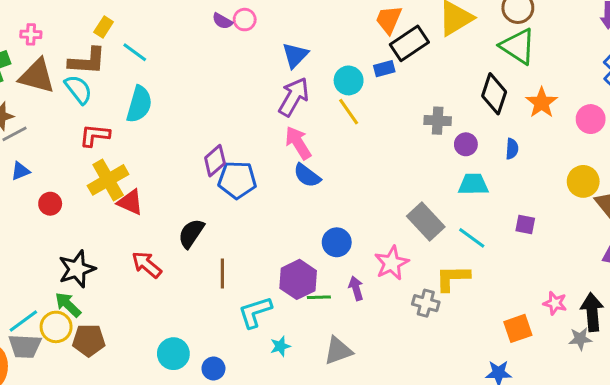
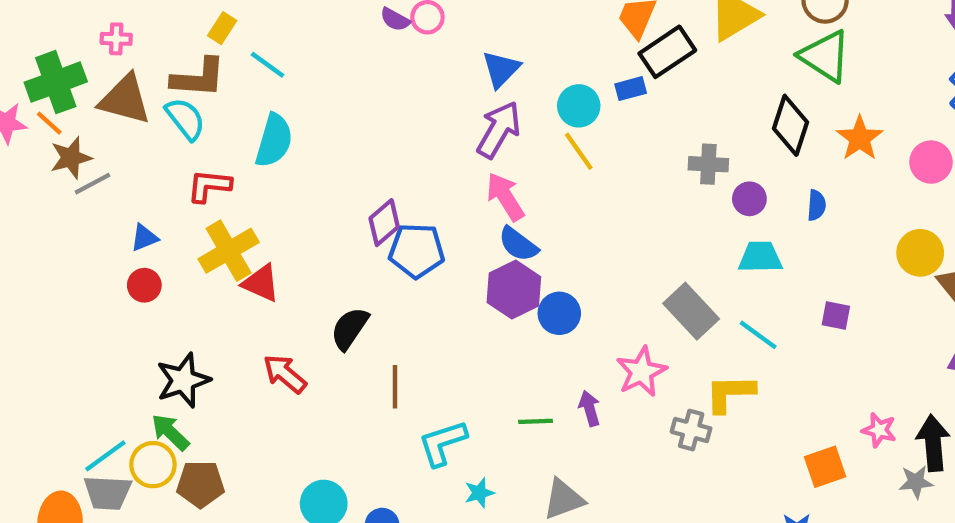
blue triangle: (20, 171) -> (144, 238), moved
blue circle: (337, 242) -> (559, 313), moved
purple hexagon: (298, 279) -> (514, 290), moved

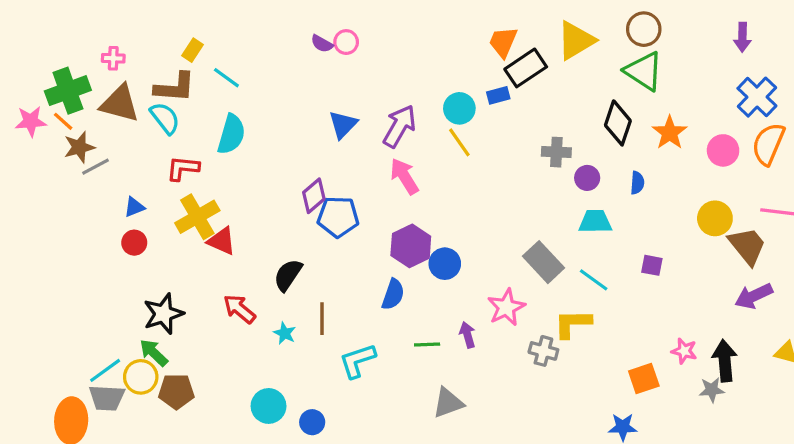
blue triangle: (501, 69) -> (343, 125), moved
blue semicircle: (518, 244) -> (393, 294), moved, turned -108
cyan star: (479, 493) -> (285, 333), moved, turned -30

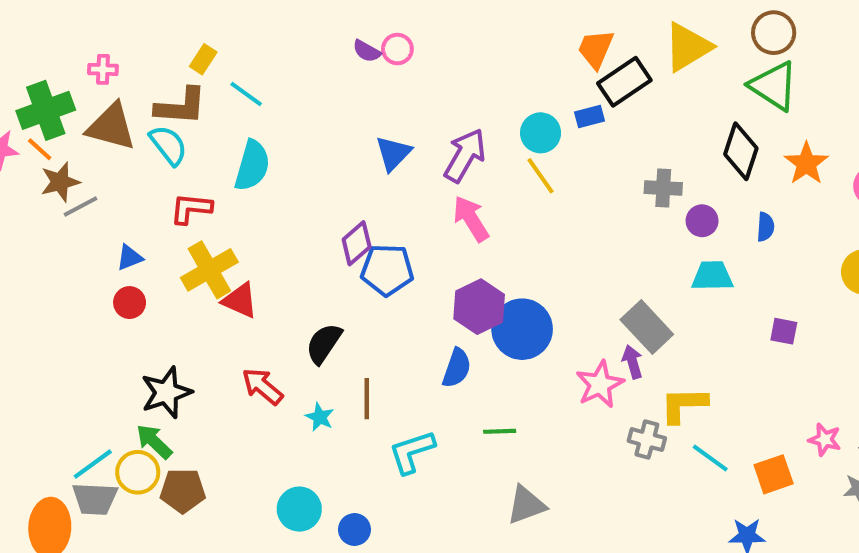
blue circle: (445, 264) -> (522, 329), size x1.5
cyan line: (594, 280) -> (710, 458), moved
purple arrow: (467, 335) -> (633, 362), moved

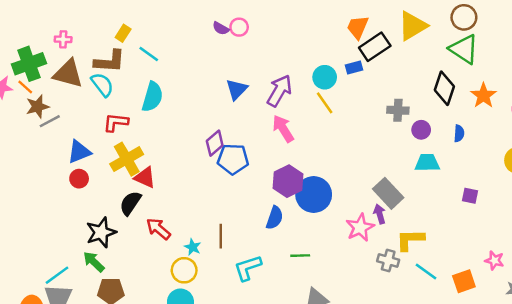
blue triangle: (130, 258) -> (79, 152), size x1.5
black semicircle: (324, 343) -> (130, 203), moved
yellow circle: (138, 472) -> (184, 270), moved

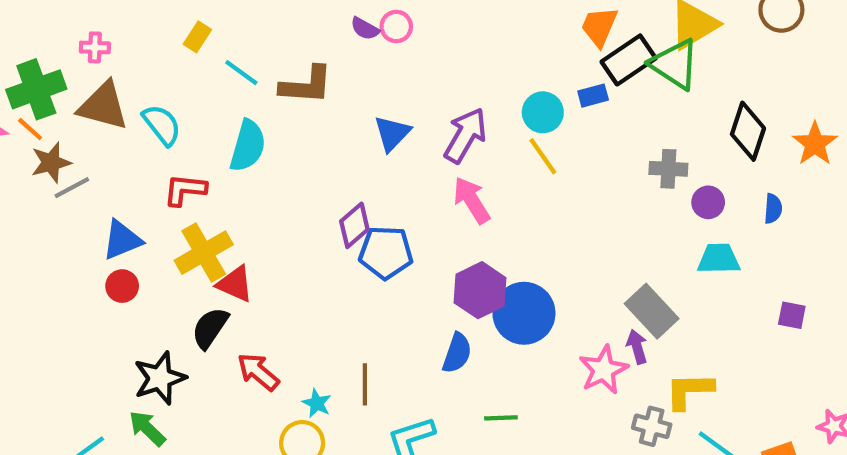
green triangle: (464, 49) -> (675, 64), moved
brown L-shape: (110, 61) -> (306, 85), moved

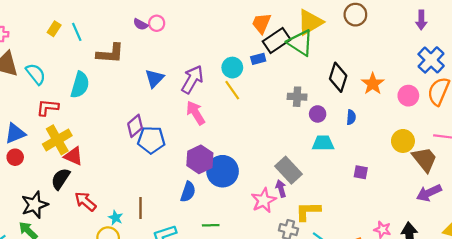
cyan line: (241, 73) -> (77, 32), moved, turned 30

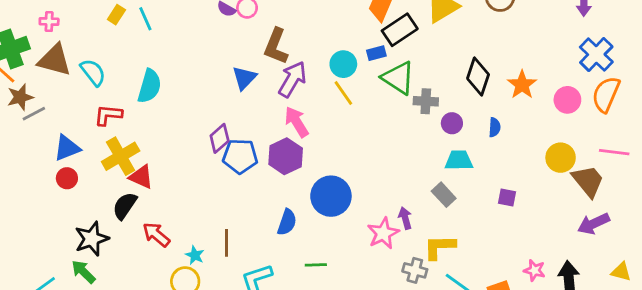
green triangle: (300, 43) -> (398, 78), moved
brown L-shape: (110, 53) -> (276, 46), moved, turned 108
purple hexagon: (200, 159) -> (286, 156), moved
gray rectangle: (288, 170) -> (444, 195), moved, size x0.7

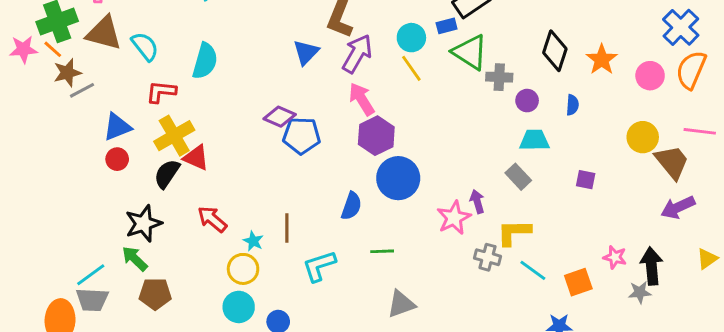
purple diamond: (220, 138) -> (280, 117), turned 64
purple hexagon: (286, 156) -> (376, 136), moved
black semicircle: (125, 206) -> (167, 174), moved
yellow triangle: (621, 272) -> (707, 259), turned -50

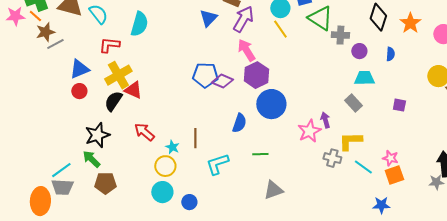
purple diamond: (280, 117) -> (222, 81), moved
pink star: (615, 257) -> (390, 158), moved

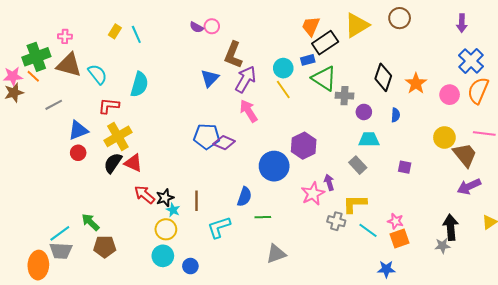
brown star: (45, 32) -> (14, 93), moved
purple hexagon: (256, 75) -> (304, 146), moved
red triangle: (133, 90) -> (133, 163), moved
blue semicircle: (239, 123) -> (244, 197), moved
black star: (97, 135) -> (165, 198), moved, size x0.7

